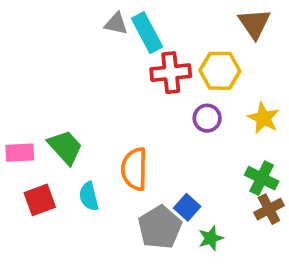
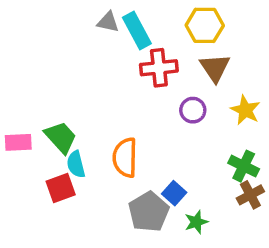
brown triangle: (254, 24) -> (215, 68), moved
yellow hexagon: (220, 71) -> (205, 25), moved
cyan semicircle: (89, 196) -> (76, 164), moved
red square: (40, 200) -> (61, 188), moved

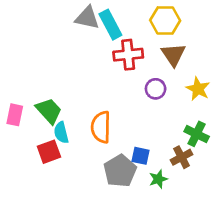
gray triangle: (108, 22) -> (87, 18), size x1.4
pink rectangle: (18, 142) -> (15, 115), turned -75
blue square: (174, 193) -> (141, 156), turned -30
brown cross: (250, 195) -> (182, 157), moved

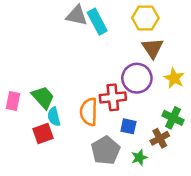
red cross: (128, 55) -> (113, 97), moved
purple circle: (156, 89) -> (137, 78), size x1.6
blue square: (141, 156) -> (128, 126), moved

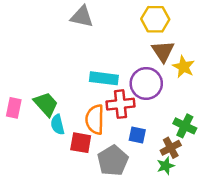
cyan rectangle: (97, 22) -> (104, 78), moved, turned -55
yellow star: (174, 78) -> (184, 67), moved
red square: (43, 134) -> (81, 143), moved, turned 30
green star: (139, 158) -> (166, 166), moved

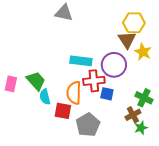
yellow hexagon: (155, 19) -> (134, 23), moved
blue square: (137, 135) -> (107, 94), moved
green star: (166, 166) -> (141, 128), moved

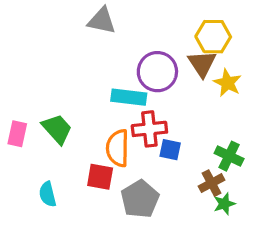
purple circle: (114, 65) -> (157, 72), moved
cyan semicircle: (45, 97) -> (48, 194), moved

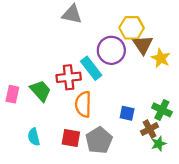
yellow hexagon: (213, 37) -> (132, 28), moved
cyan rectangle: (129, 97) -> (91, 68), turned 45
red cross: (149, 129) -> (69, 77), moved
blue square: (170, 150) -> (127, 113), moved
red square: (100, 177) -> (71, 138), moved

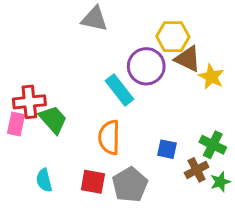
brown triangle: (143, 45) -> (188, 59), turned -30
red cross: (69, 77) -> (29, 102), moved
green star: (159, 144) -> (220, 182), moved

